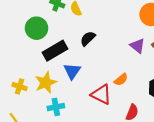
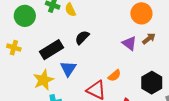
green circle: (37, 28) -> (25, 16), moved
yellow cross: (20, 86) -> (14, 48), moved

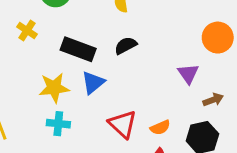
brown arrow: (149, 39) -> (213, 100), moved
black rectangle: (51, 50) -> (78, 49), turned 35
orange semicircle: (114, 76) -> (160, 127), moved

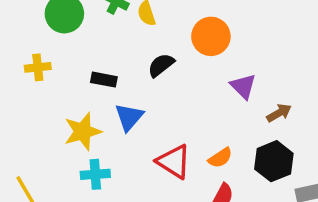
yellow cross: (27, 31) -> (38, 67), turned -30
orange circle: (218, 38) -> (211, 36), moved
black rectangle: (78, 49) -> (104, 80), size x0.6

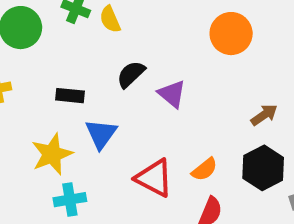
orange circle: (211, 36) -> (231, 34), moved
purple triangle: (243, 86) -> (172, 94), moved

